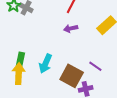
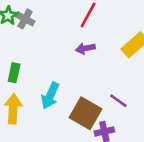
green rectangle: (21, 59) -> (14, 73), moved

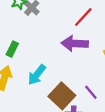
purple arrow: (85, 48) -> (75, 44), size x1.6

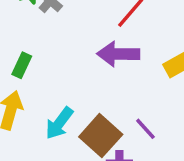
cyan arrow: (37, 75) -> (59, 123), moved

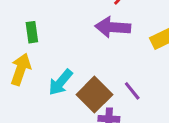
green rectangle: (22, 65) -> (32, 32), turned -36

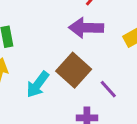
brown square: (94, 95) -> (74, 70), moved

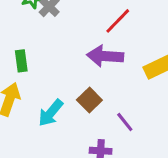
brown square: (74, 70) -> (89, 100), size x0.7

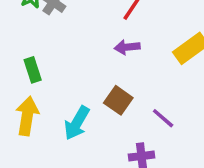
purple arrow: (105, 56) -> (127, 47), size x0.6

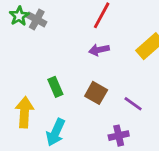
green rectangle: (33, 70) -> (55, 87), moved
cyan arrow: (77, 123) -> (56, 132), moved

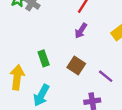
purple arrow: (99, 50) -> (81, 31), turned -49

